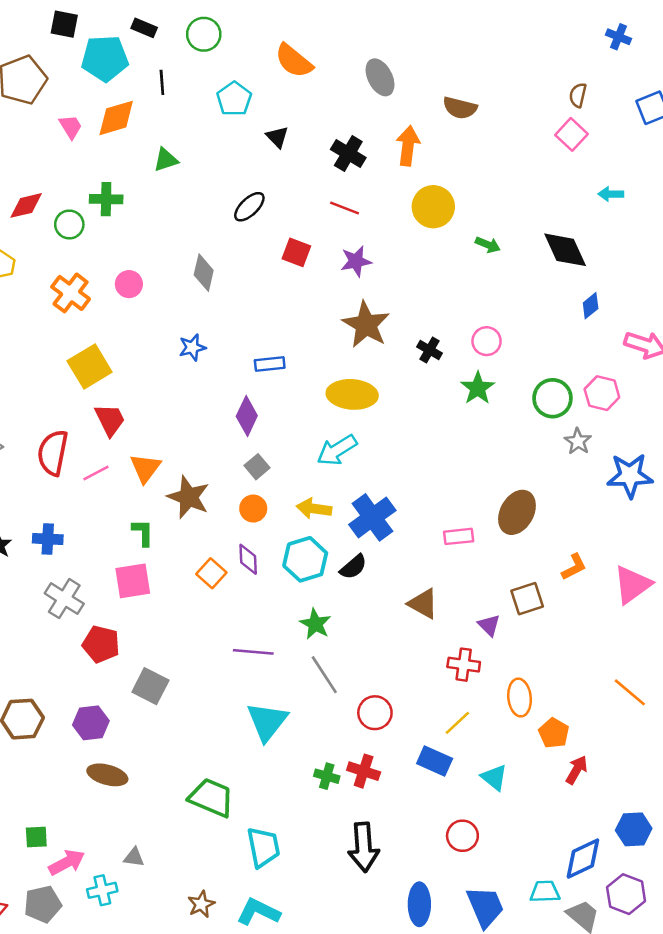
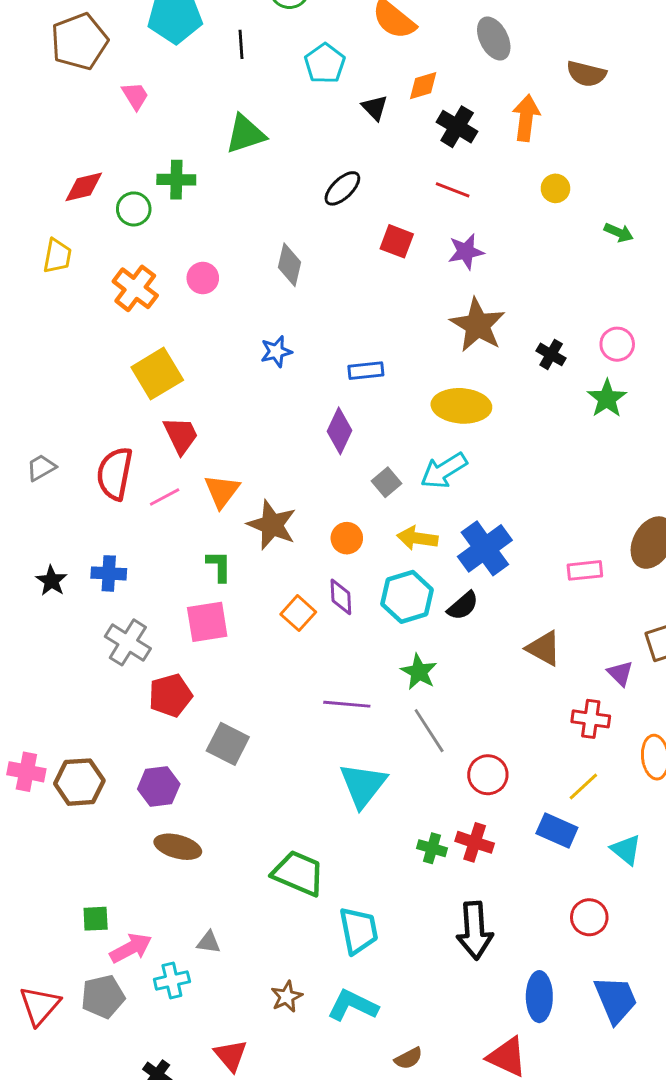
orange diamond: (116, 118) -> (423, 86), moved, size x0.7
green triangle: (166, 160) -> (245, 134), size x1.4
yellow circle: (433, 207) -> (555, 188), size x0.6
gray square: (257, 467) -> (386, 482), moved
red pentagon: (101, 644) -> (170, 695), turned -30

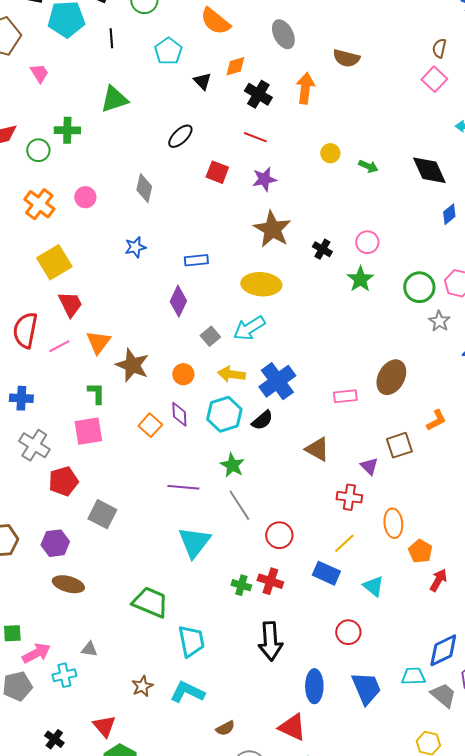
yellow circle: (555, 188) -> (330, 153), moved

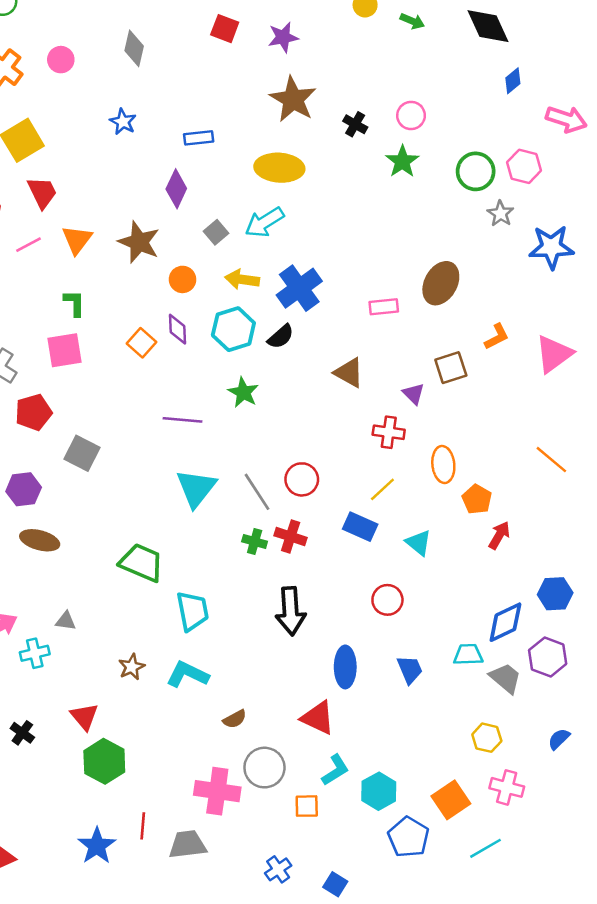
blue star: (135, 247) -> (123, 122), turned -30
brown star: (132, 365) -> (139, 242), moved
gray line: (239, 505) -> (257, 492), moved
blue trapezoid: (366, 688) -> (410, 669), size x0.7

